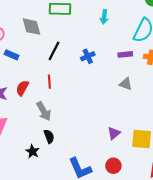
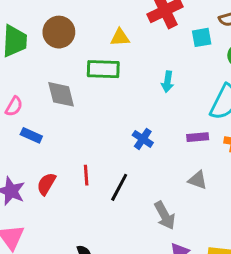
black line: (54, 51) -> (119, 187), moved
blue cross: (88, 56) -> (143, 139), turned -32
gray arrow: (44, 111) -> (165, 215), moved

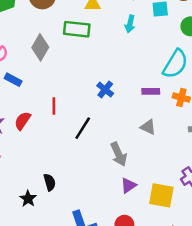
cyan arrow: (167, 82) -> (130, 24), moved
gray diamond: (61, 94) -> (40, 47), turned 40
red line: (86, 175) -> (54, 106), moved

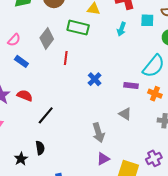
red line: (54, 106) -> (66, 58), moved
red semicircle: (23, 121) -> (25, 96), turned 70
black line: (83, 128) -> (46, 115), moved

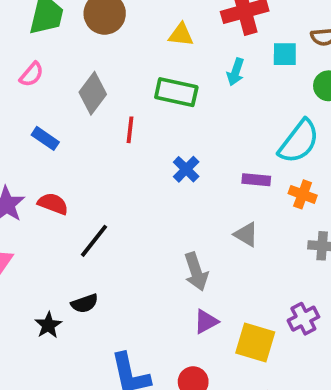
green rectangle: (78, 28) -> (176, 92), moved
pink semicircle: (14, 40) -> (32, 74), moved
black semicircle: (40, 148) -> (85, 303), turned 80

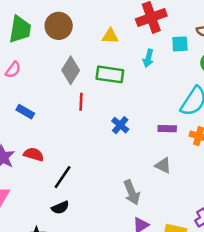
gray diamond: (93, 93) -> (71, 70), moved
black semicircle: (85, 303) -> (60, 208), moved

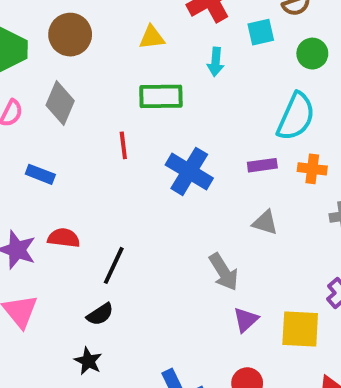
gray diamond: (71, 70) -> (60, 103), moved
blue cross: (120, 125) -> (189, 171), size x1.6
black semicircle: (60, 208) -> (100, 314), moved

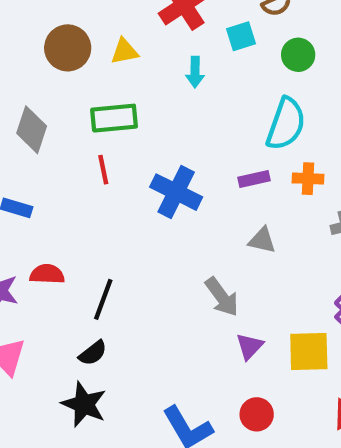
brown circle: (70, 35) -> (68, 48), moved
green rectangle: (161, 96) -> (114, 118), moved
black star: (88, 361) -> (84, 404), size x1.5

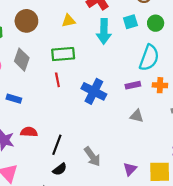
cyan square: (241, 36) -> (130, 22), moved
brown circle: (68, 48) -> (26, 21), moved
cyan arrow: (195, 72) -> (104, 31), size x1.6
gray arrow: (222, 297) -> (92, 157), moved
black semicircle: (93, 353) -> (60, 169), moved

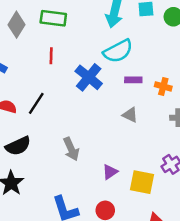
green rectangle: (63, 54) -> (53, 18), moved
cyan semicircle: (149, 58) -> (118, 51), moved, turned 30
black line: (57, 145) -> (36, 103), moved
black semicircle: (60, 169) -> (18, 146), moved, size x1.5

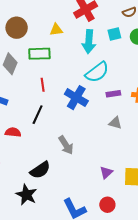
black line: (36, 103) -> (38, 115), moved
black semicircle: (18, 146) -> (40, 170), moved
gray arrow: (71, 149) -> (66, 145), moved

